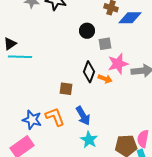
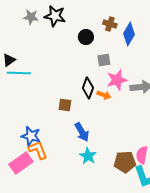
blue diamond: (130, 18) -> (129, 34), turned -60
black circle: (87, 31) -> (86, 37), moved
orange L-shape: (55, 117) -> (38, 150), moved

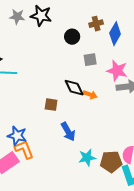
brown cross: (110, 24) -> (96, 24), turned -32
pink star: (117, 80) -> (117, 71), moved, turned 30
black diamond: (88, 88) -> (74, 88), turned -45
cyan star: (88, 156) -> (87, 158), moved, turned 30

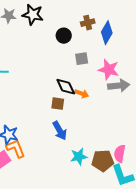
brown square: (51, 105) -> (58, 104), moved

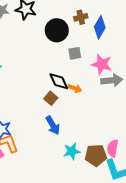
black circle: (64, 36) -> (57, 30), size x1.5
brown square: (58, 104) -> (51, 98), turned 32

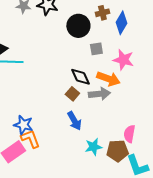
gray arrow: (112, 80) -> (99, 94), moved
orange arrow: (75, 88) -> (108, 79), moved, size x1.6
pink semicircle: (113, 148) -> (129, 134), moved

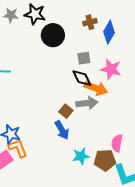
black circle: (78, 26) -> (53, 35), moved
black diamond: (80, 77) -> (82, 78), moved
brown square: (72, 94) -> (66, 111), moved

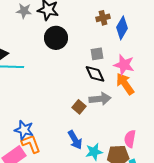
black circle: (53, 35) -> (56, 38), moved
orange arrow: (96, 88) -> (125, 84), moved, turned -145
blue arrow: (62, 130) -> (75, 140), moved

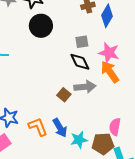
orange L-shape: (31, 144) -> (38, 127), moved

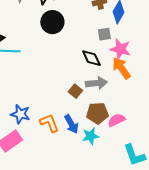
gray square: (82, 42) -> (104, 34), moved
pink semicircle: (115, 127) -> (116, 120), moved, turned 54
brown pentagon: (103, 144) -> (97, 113), moved

